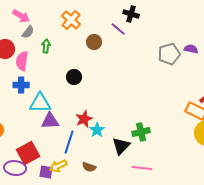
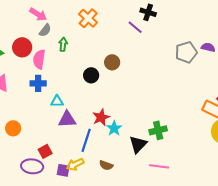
brown circle: (94, 42) -> (112, 62), moved
cyan triangle: (40, 103) -> (57, 101), size x0.6
red square: (28, 153) -> (45, 151), size x0.6

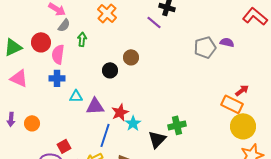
purple triangle: (67, 119) -> (95, 106), moved

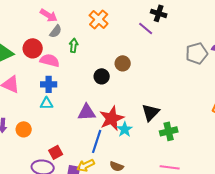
pink semicircle: (58, 54) -> (50, 60), turned 96
cyan triangle: (76, 96) -> (47, 103), moved
red star: (120, 112) -> (112, 118), size x1.4
black triangle: (157, 139) -> (151, 112), moved

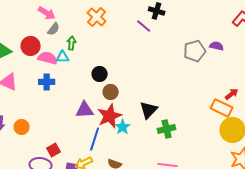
brown circle: (123, 63) -> (111, 92), moved
cyan triangle: (47, 103) -> (63, 57), moved

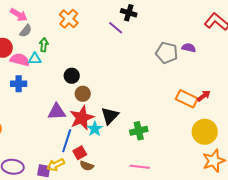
gray pentagon: (195, 51) -> (167, 53), turned 30
orange rectangle: (222, 108) -> (187, 99), moved
black triangle: (149, 110) -> (110, 116), moved
red square: (54, 150) -> (80, 153), moved

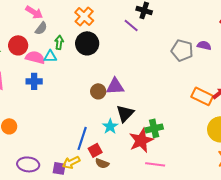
black circle: (72, 76) -> (87, 43), moved, size x1.5
purple triangle: (57, 112) -> (115, 86), moved
red star: (82, 118) -> (141, 140), moved

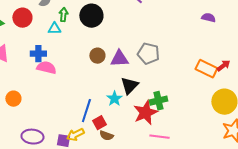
gray pentagon: (182, 50) -> (148, 54), moved
pink semicircle: (35, 57) -> (46, 68), moved
brown circle: (98, 91) -> (97, 56), moved

